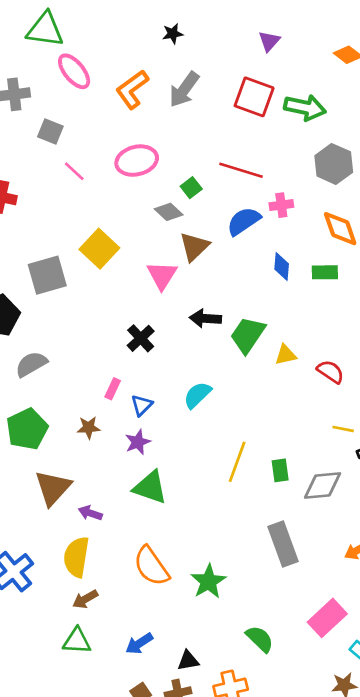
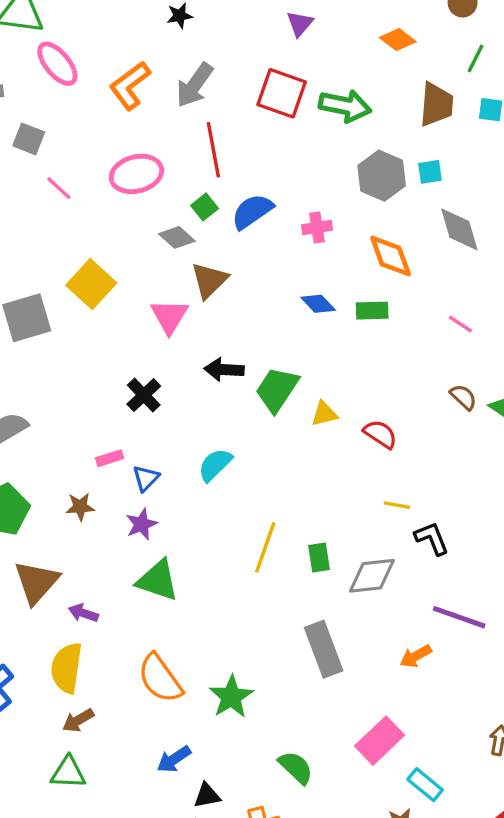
red line: (241, 170) -> (213, 150), moved, turned 63
blue semicircle: (244, 221) -> (252, 211), moved
blue diamond: (282, 266) -> (318, 304), turned -48
pink rectangle: (113, 389) -> (110, 458), turned 48
blue arrow: (139, 644) -> (174, 759), moved

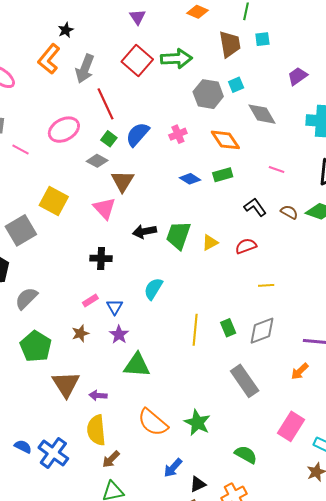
orange L-shape: (130, 86) -> (49, 59), moved
red square: (282, 93) -> (137, 61), turned 36
black cross: (144, 395) -> (101, 258), turned -30
red semicircle: (380, 434) -> (246, 246), turned -40
black L-shape: (432, 538) -> (255, 207), moved

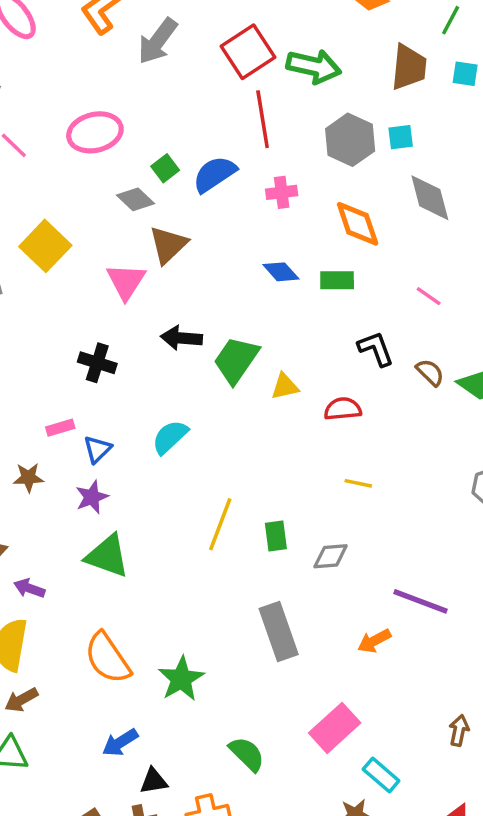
red line: (105, 104) -> (263, 119), moved
gray diamond: (262, 331) -> (331, 556), size x0.7

